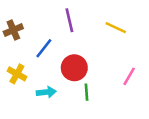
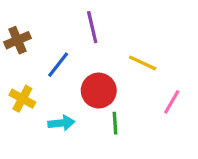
yellow line: (116, 28) -> (143, 63), moved

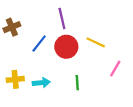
red circle: (99, 91) -> (66, 47), moved
yellow cross: (22, 99) -> (15, 79), moved, turned -35

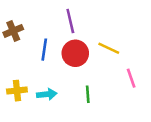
blue line: (39, 43) -> (44, 50), turned -30
pink line: (115, 69) -> (131, 78), turned -49

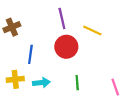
yellow line: (109, 48) -> (92, 30), moved
blue line: (44, 50) -> (30, 54), moved
pink line: (131, 78) -> (115, 87), moved

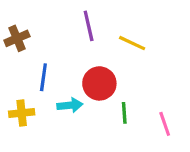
red circle: (66, 47) -> (99, 83), moved
cyan arrow: (41, 83) -> (70, 105), moved
green line: (77, 83) -> (124, 113), moved

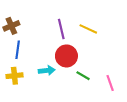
purple line: (89, 26) -> (61, 29), moved
blue line: (43, 77) -> (18, 50), moved
green line: (124, 113) -> (83, 76), turned -56

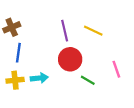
cyan arrow: (47, 71) -> (39, 78), moved
pink line: (110, 83) -> (116, 69), moved

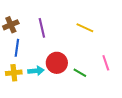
purple line: (65, 31) -> (42, 28), moved
red circle: (70, 59) -> (57, 63), moved

